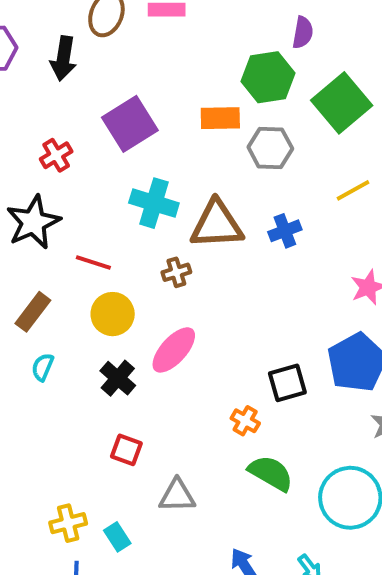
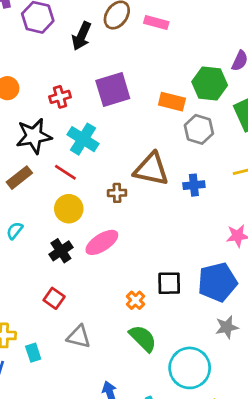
cyan cross: (154, 203) -> (83, 139), moved
brown rectangle: (33, 312) -> (19, 178), moved

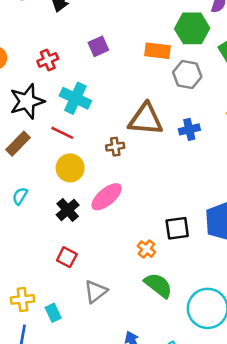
purple square: (113, 90) -> (98, 46), size x0.6
gray triangle: (79, 337) -> (96, 292), turned -45

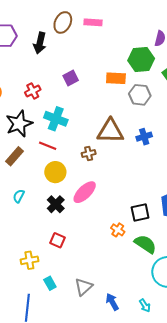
green semicircle: (158, 285) -> (145, 244), moved
gray triangle: (96, 292) -> (84, 287), moved
yellow cross: (22, 299) -> (29, 260), moved

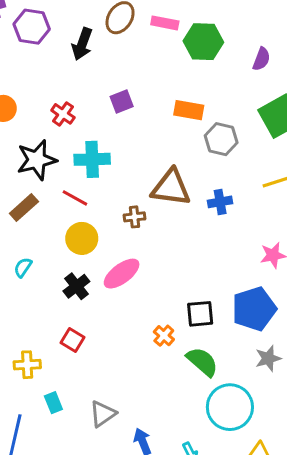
green hexagon: (141, 60) -> (203, 42), moved
red cross: (33, 91) -> (63, 114), turned -35
cyan cross: (56, 119) -> (92, 159), turned -30

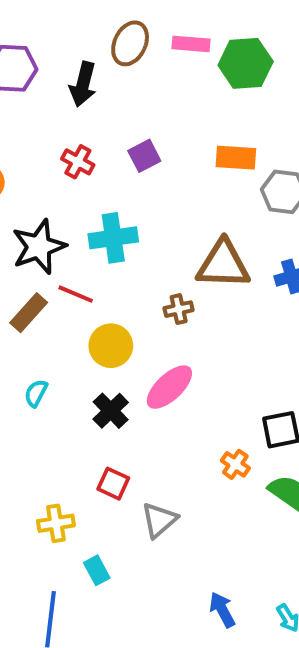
red cross: (63, 114) -> (78, 162), moved
red line: (75, 198) -> (76, 294), moved
gray triangle: (103, 414) -> (159, 520), moved

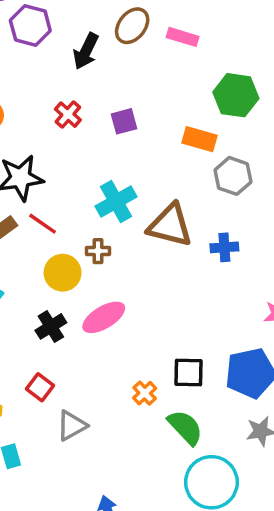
green hexagon: (246, 63) -> (236, 95), moved
cyan cross: (113, 238) -> (116, 202), moved, turned -33
brown cross: (179, 309) -> (98, 251), moved

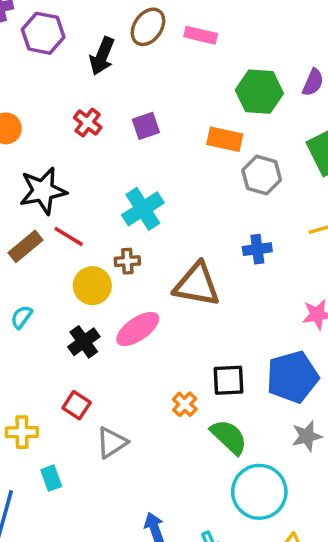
brown triangle: (170, 225) -> (197, 285), moved

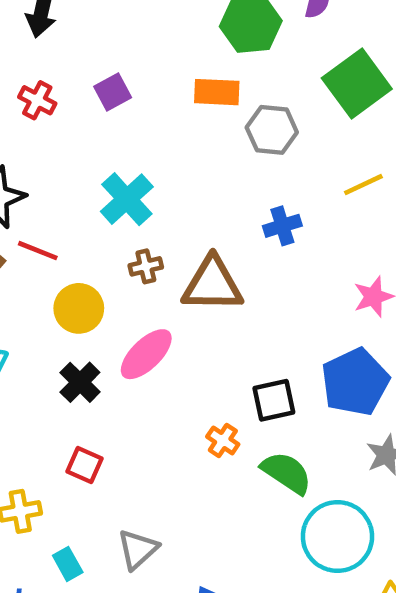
brown cross: (127, 261) -> (146, 266), moved
gray triangle: (112, 443) -> (138, 549), moved

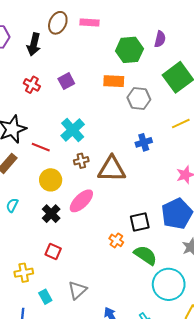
red line: (38, 251) -> (41, 147), moved

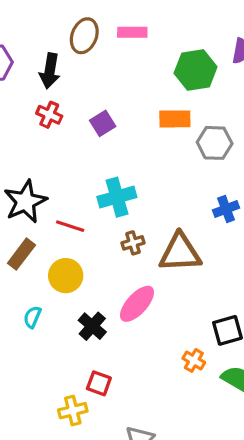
red cross: (32, 85) -> (49, 115), moved
cyan cross: (73, 130) -> (117, 197), turned 30
yellow circle: (51, 180) -> (66, 276), moved
yellow cross: (24, 273) -> (73, 411), moved

